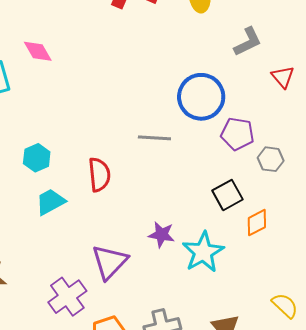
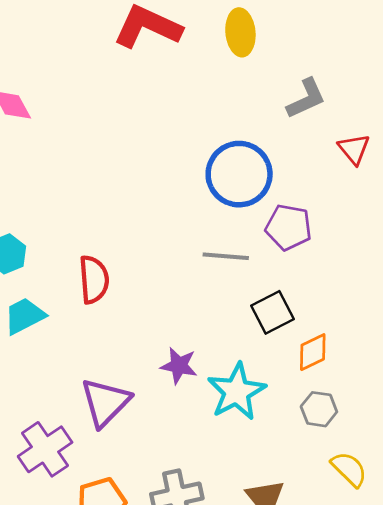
gray line: (154, 138) -> (226, 256), moved
gray hexagon: (271, 159) -> (319, 409), moved

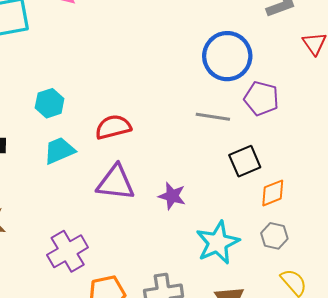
red semicircle: (94, 280) -> (113, 127), turned -104
cyan star: (237, 392) -> (218, 243), moved
purple triangle: (105, 402) -> (116, 183), moved, turned 48

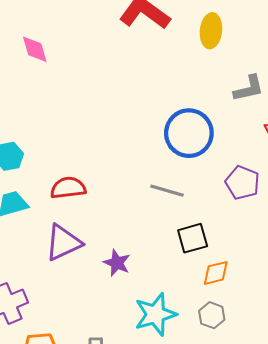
purple pentagon: (261, 98) -> (242, 183), moved
purple triangle: (116, 183) -> (63, 243), turned -39

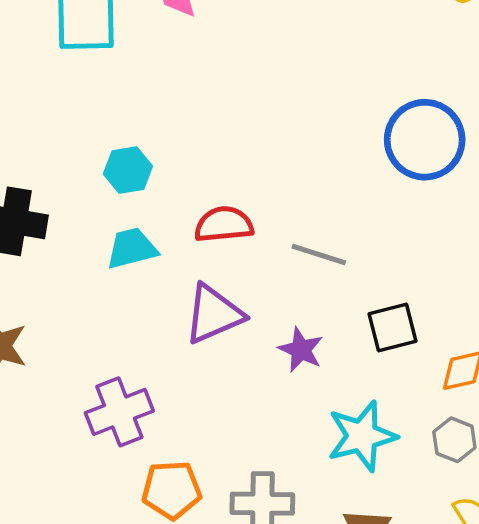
gray line: (167, 191) -> (319, 254), moved
black square: (193, 238) -> (393, 327), moved

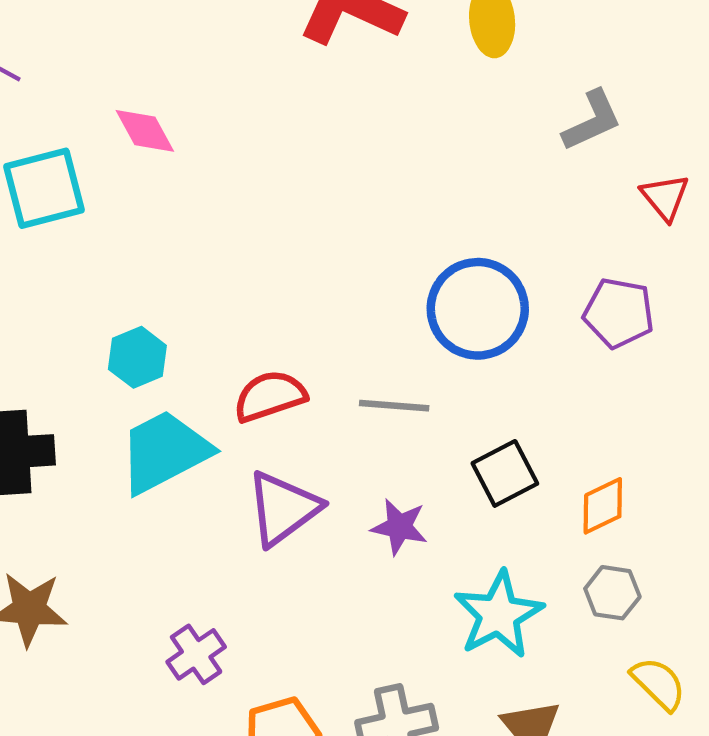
blue circle: (425, 140) -> (478, 309), moved
cyan trapezoid: (132, 248) -> (165, 452), size x1.5
purple cross: (119, 412) -> (196, 654), size x0.7

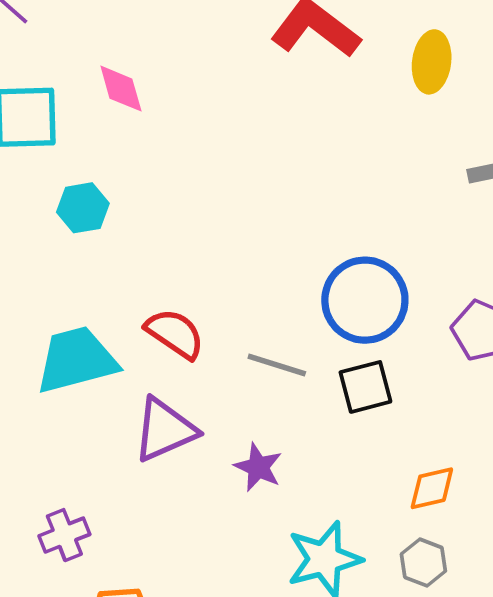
cyan hexagon: (137, 357) -> (83, 208), moved
red semicircle: (270, 396) -> (175, 334), turned 40
black square: (505, 473) -> (365, 387), moved

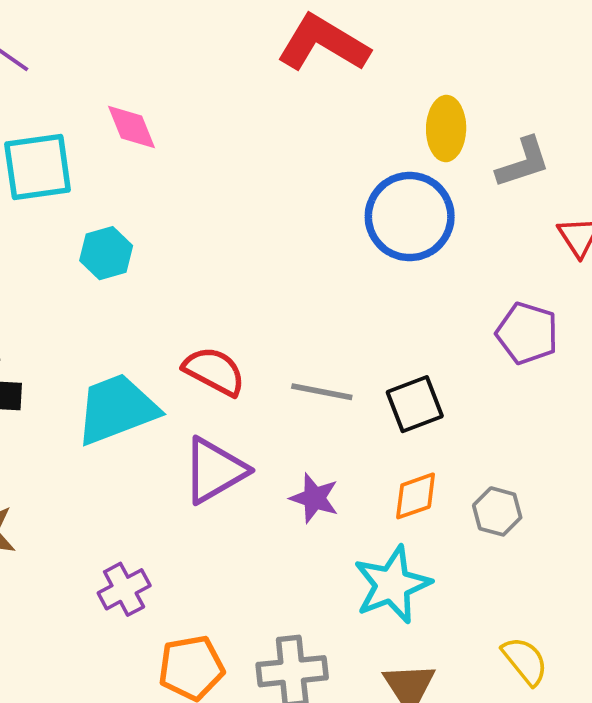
yellow ellipse: (432, 62) -> (446, 129), moved
blue circle: (365, 300) -> (410, 217), moved
orange diamond: (432, 488) -> (416, 496), moved
gray hexagon: (423, 563) -> (497, 511), moved

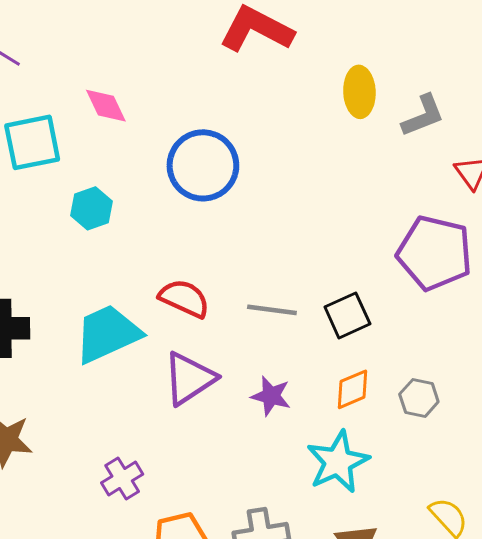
blue circle: (410, 217) -> (203, 165), moved
purple pentagon: (527, 333) -> (435, 253), size x1.5

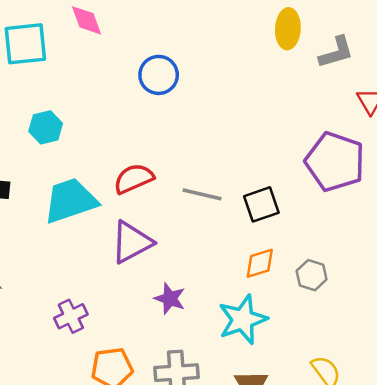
blue circle: (203, 165) -> (159, 75), size x0.7
cyan hexagon: (92, 208) -> (46, 127), moved
red semicircle: (184, 298) -> (134, 179), turned -54
purple star: (271, 396) -> (170, 299), moved

